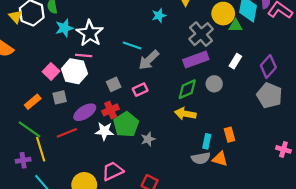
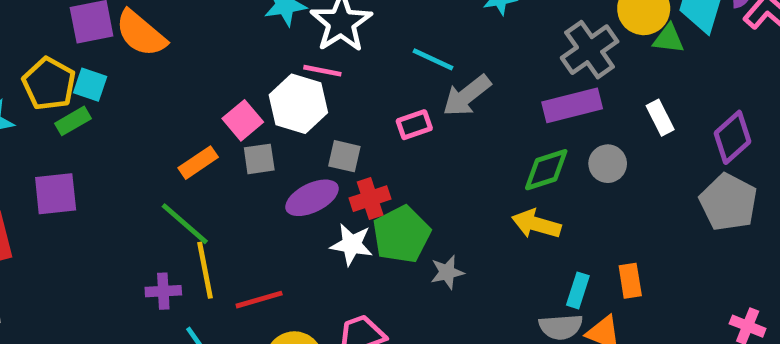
white rectangle: (235, 61) -> (660, 118), turned -64
pink square: (51, 71) -> (243, 120), moved
gray square: (114, 84) -> (344, 156), moved, turned 32
pink rectangle: (140, 90) -> (414, 125), moved
red line: (67, 133) -> (259, 300), moved

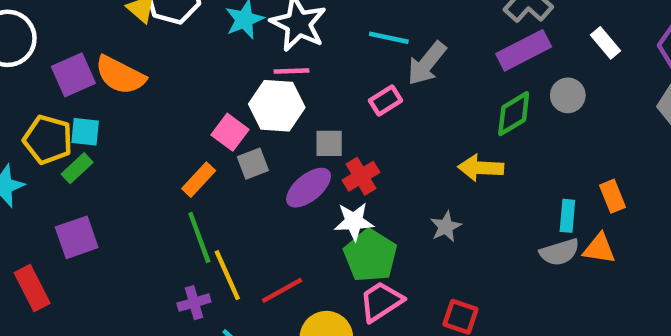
green line: (185, 224) -> (199, 237), turned 42
yellow arrow: (536, 224) -> (481, 168), moved
green pentagon: (401, 234) -> (370, 256), moved

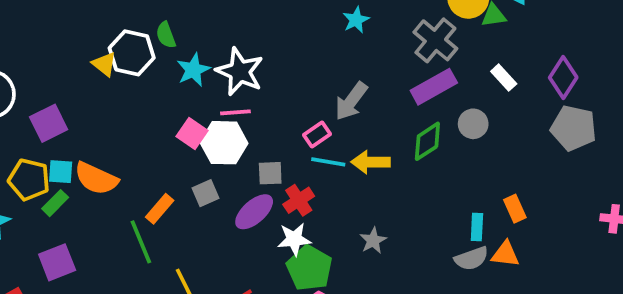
cyan line: (389, 38) -> (328, 162), moved
orange semicircle: (120, 75) -> (96, 179), moved
pink square: (230, 132) -> (192, 133), moved
yellow arrow: (481, 168) -> (371, 162), moved
green line: (199, 237) -> (141, 242), moved

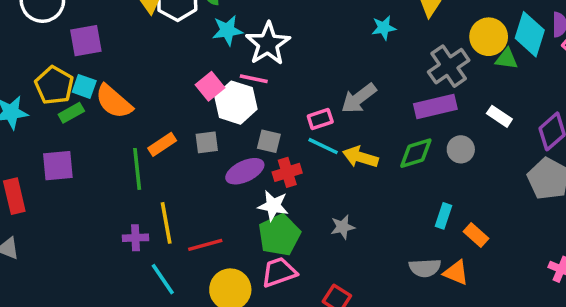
white rectangle: (504, 78) -> (499, 116), turned -30
orange rectangle: (515, 209) -> (476, 235), turned -40
cyan rectangle: (477, 227) -> (444, 216), moved

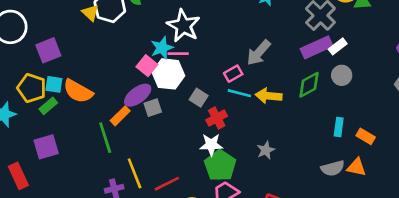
cyan star: (227, 30) -> (162, 48), moved
white rectangle: (499, 116) -> (338, 46), moved, turned -60
gray square: (269, 141) -> (199, 98), turned 30
purple ellipse: (245, 171) -> (138, 95), moved

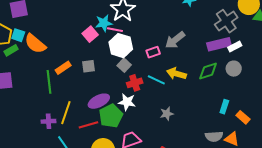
white hexagon: (168, 74) -> (121, 46), moved
cyan line: (239, 93) -> (156, 80), moved
purple ellipse: (138, 95) -> (99, 101), moved
green pentagon: (220, 165) -> (111, 116), moved
yellow line: (135, 173) -> (66, 113), turned 30

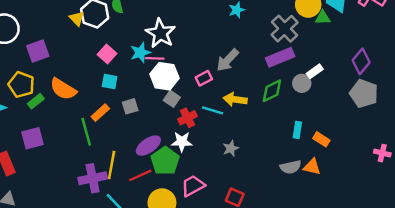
pink square: (90, 34) -> (107, 54), moved
cyan square: (18, 35) -> (110, 81), moved
white rectangle: (235, 46) -> (315, 71), moved
purple cross: (49, 121) -> (93, 178), size x1.6

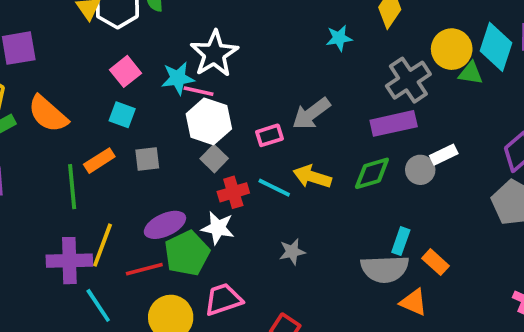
gray semicircle: (291, 167) -> (385, 269), moved, size x1.4

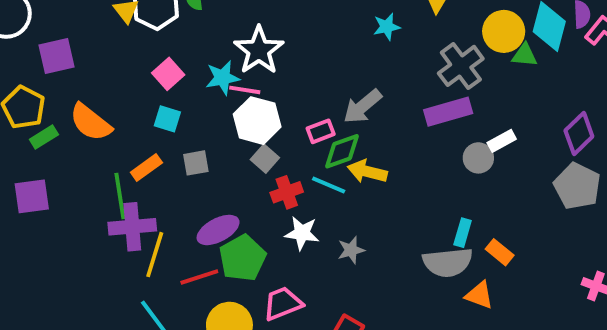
green diamond: (372, 173) -> (342, 151), moved
white star: (218, 228) -> (302, 233), moved
purple cross: (69, 261) -> (132, 227), moved

